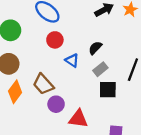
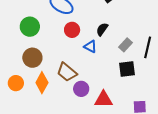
black semicircle: (95, 48) -> (102, 29), moved
gray rectangle: (100, 69) -> (125, 45), moved

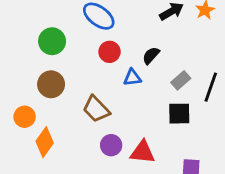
blue triangle: (90, 47) -> (132, 77), turned -40
orange diamond: (42, 83) -> (45, 142), moved
purple circle: (81, 89) -> (111, 145), moved

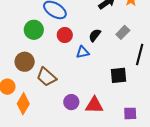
green circle: (52, 41) -> (34, 30), moved
gray rectangle: (181, 80) -> (123, 32), moved
brown trapezoid: (96, 109) -> (46, 77), moved

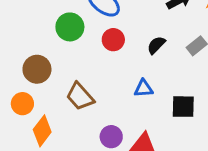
blue triangle: (83, 52) -> (143, 88), moved
brown circle: (25, 62) -> (37, 69), moved

